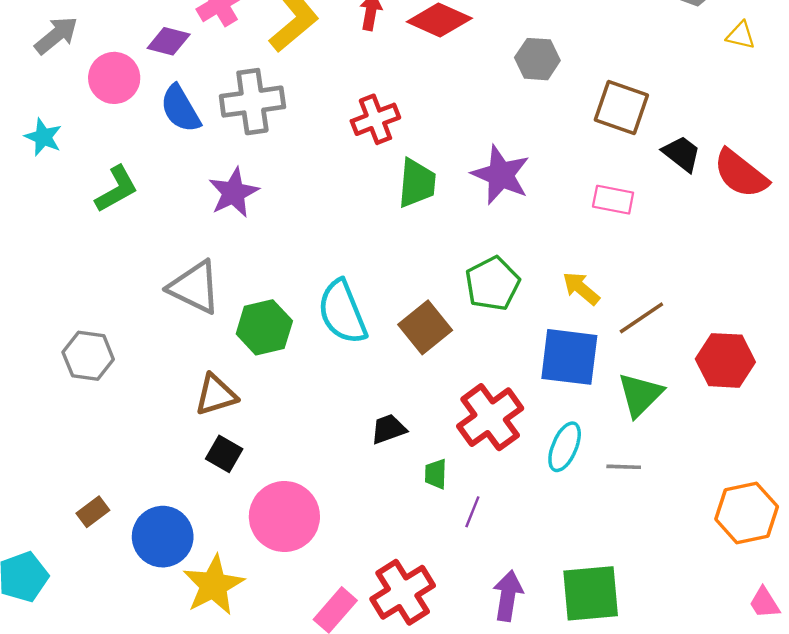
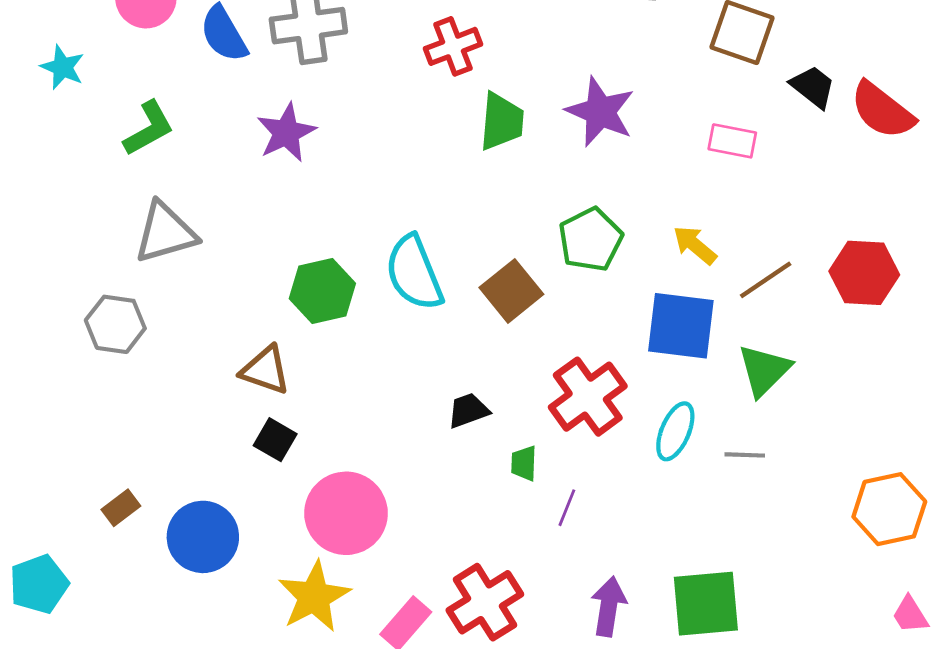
gray triangle: (195, 287) -> (165, 233), moved, turned -42
red hexagon: (725, 360) -> (864, 273), moved
brown triangle: (216, 395) -> (265, 370), turned 36
yellow star: (213, 585) -> (314, 597), moved

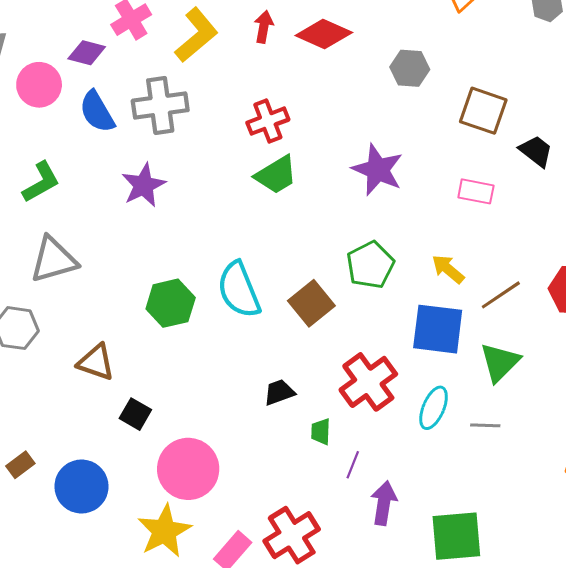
green trapezoid: (502, 121) -> (276, 175), moved, turned 54
brown triangle: (265, 370) -> (96, 362), moved
purple arrow: (609, 606) -> (384, 503), moved

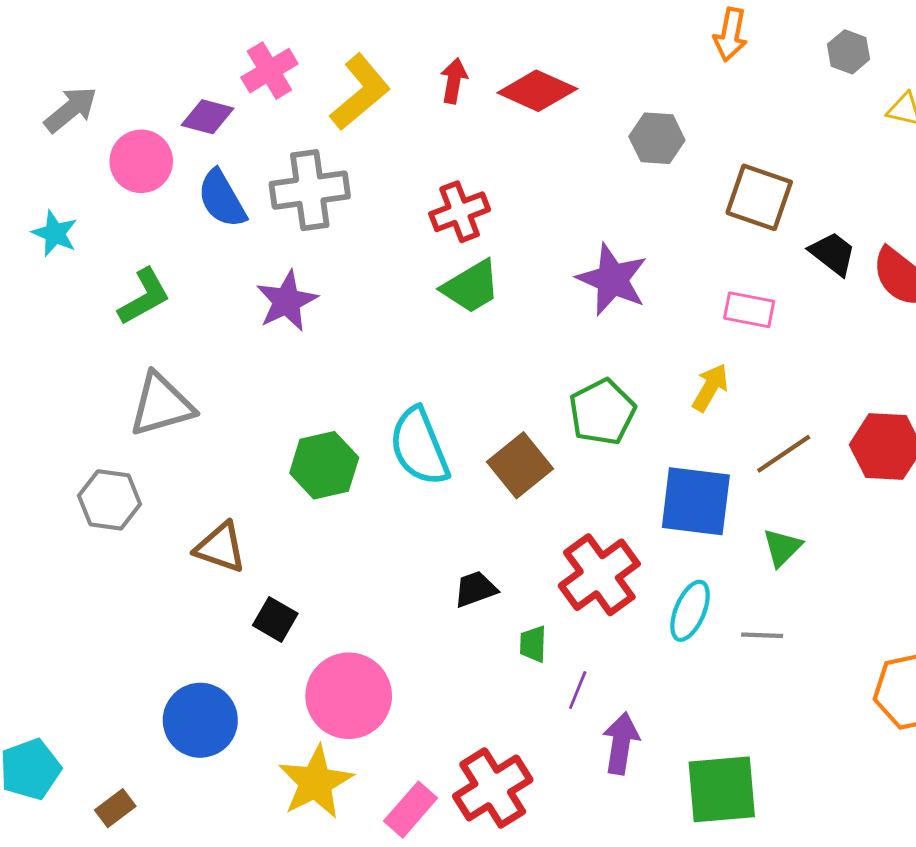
yellow arrow: (448, 269) -> (710, 387), moved, turned 80
green triangle: (500, 362) -> (782, 547), size x0.7
brown rectangle: (20, 465) -> (115, 808), moved

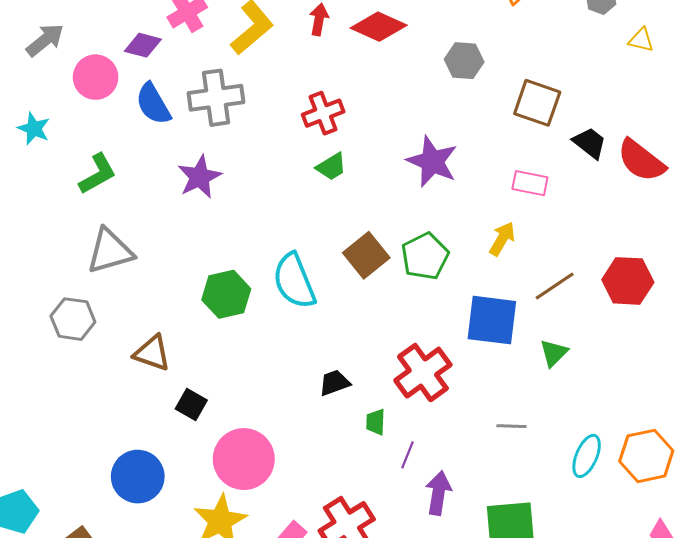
green trapezoid: (471, 287) -> (331, 167), size x0.7
brown square: (520, 465) -> (366, 255), moved
cyan ellipse: (690, 611) -> (587, 456), moved
gray line: (762, 635) -> (511, 426), moved

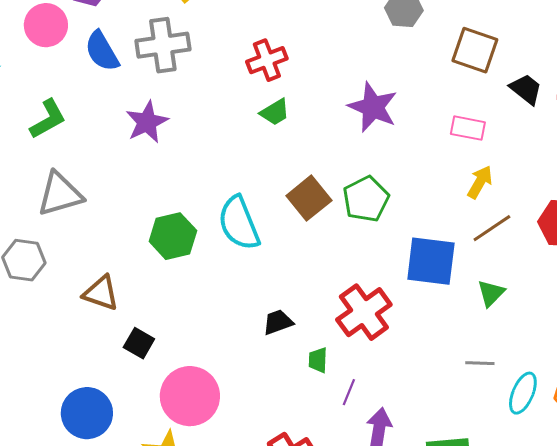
yellow arrow: (502, 239) -> (480, 182), moved
gray line: (511, 426) -> (480, 363), moved

